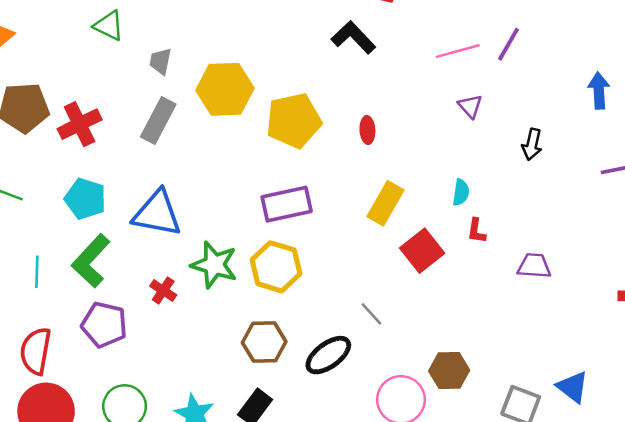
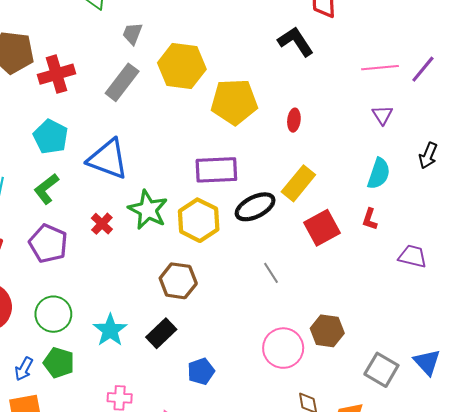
cyan semicircle: (461, 192) -> (379, 174), moved, size x1.4
green L-shape: (91, 261) -> (46, 189), size x0.7
black ellipse: (328, 355) -> (255, 207), moved

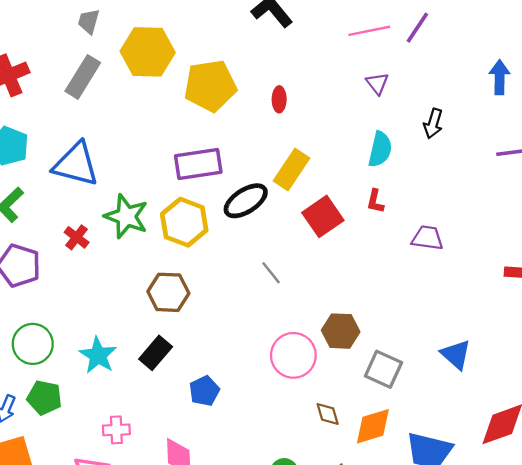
gray square: (381, 370) -> (383, 369), moved

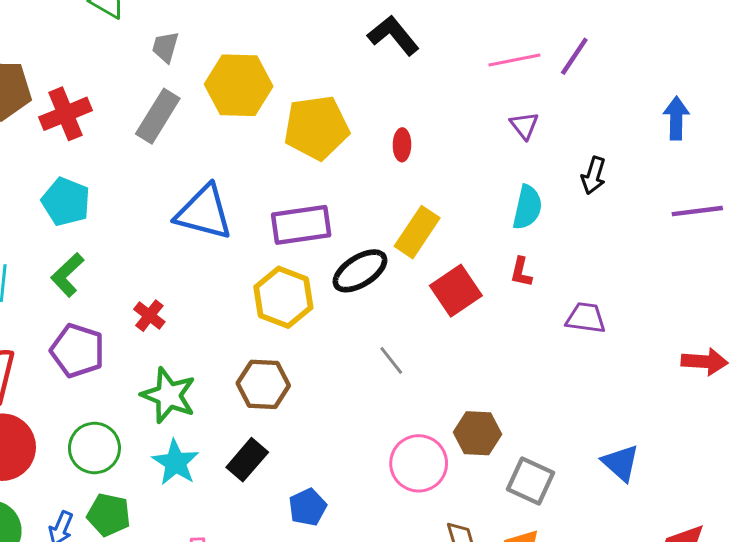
blue triangle: (76, 164) -> (204, 212), moved
green star: (126, 216) -> (169, 395), moved

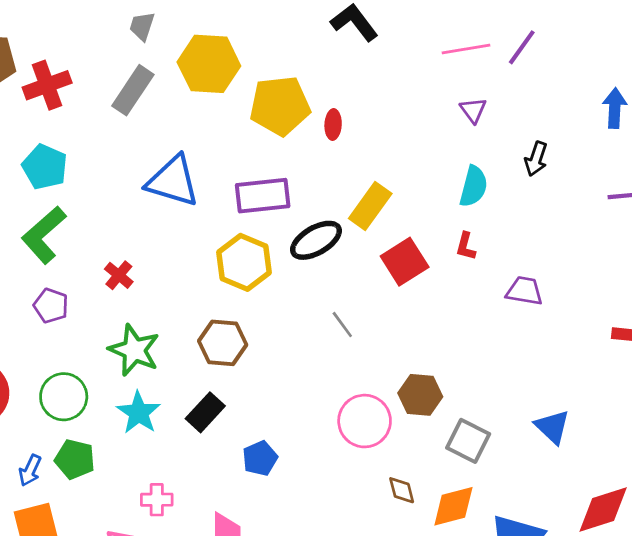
red ellipse: (402, 145) -> (333, 125), moved
green L-shape: (67, 275) -> (44, 235), size x1.4
purple pentagon: (78, 351) -> (51, 306), size x0.7

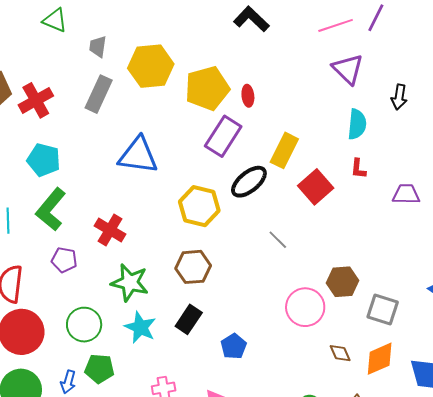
purple triangle: (473, 110) -> (348, 69), size x1.6
purple rectangle: (263, 196) -> (223, 136), moved, turned -42
red cross: (119, 275) -> (110, 230), size x1.4

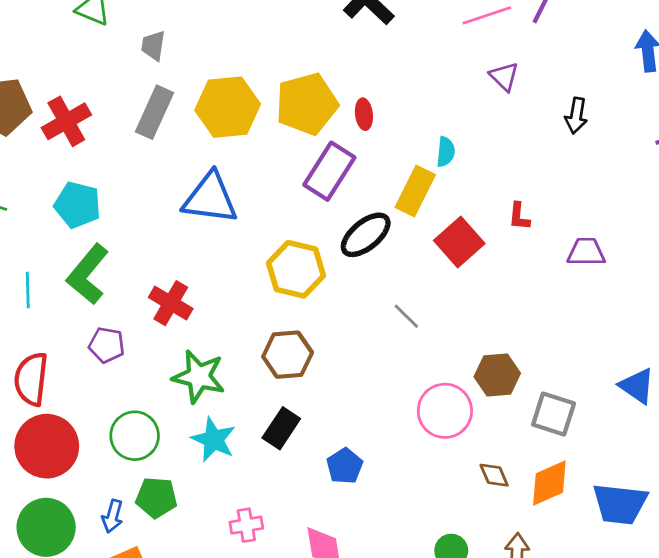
yellow hexagon: (151, 66) -> (228, 107), moved
purple triangle: (348, 69) -> (504, 76), size x0.7
cyan semicircle: (357, 124) -> (446, 152), moved, size x0.7

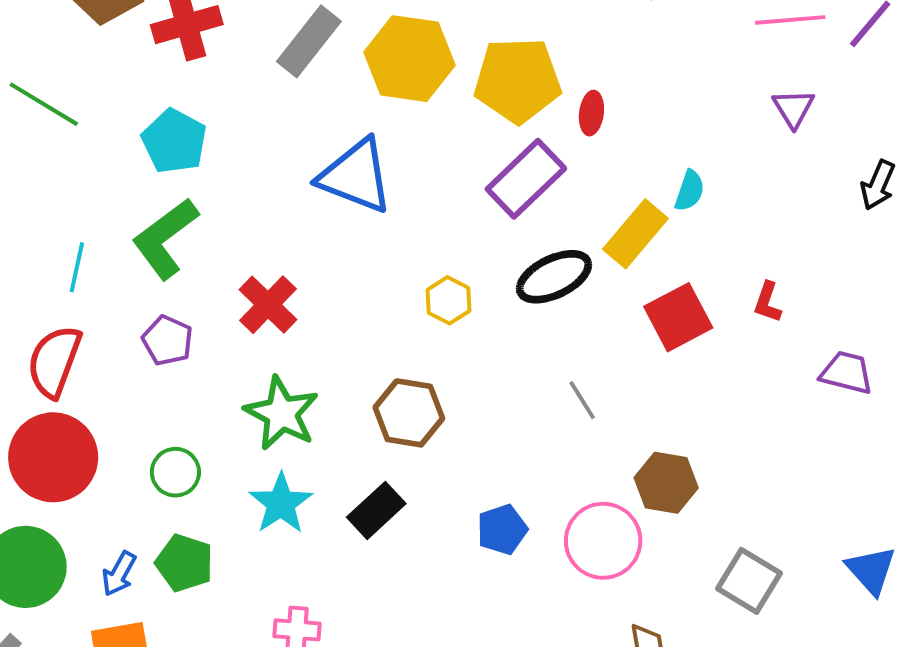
yellow hexagon: (296, 269) -> (448, 300), size x0.6
cyan line: (28, 290) -> (77, 267), moved
brown hexagon: (497, 375) -> (666, 483), moved
green circle: (135, 436) -> (175, 472), size x0.7
blue pentagon: (345, 466) -> (502, 529), moved

